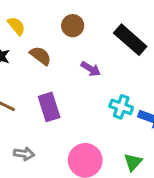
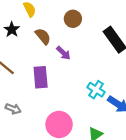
purple arrow: (91, 69) -> (63, 53), moved

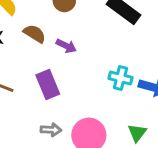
gray arrow: (13, 109) -> (51, 130), moved

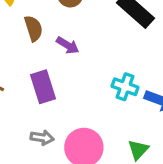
brown semicircle: (35, 34) -> (33, 28), turned 35

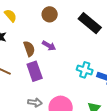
brown semicircle: (33, 28) -> (29, 49), moved

